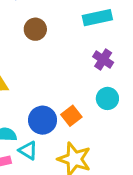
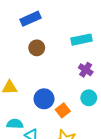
blue circle: (43, 120) -> (44, 99), moved

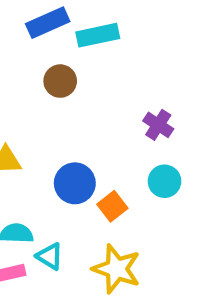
cyan rectangle: (81, 40) -> (98, 35), moved

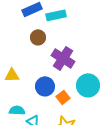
purple cross: (158, 125) -> (63, 58), moved, size x1.6
cyan circle: (165, 181) -> (88, 85), size x1.5

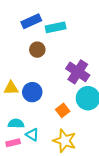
purple cross: (63, 58) -> (78, 72), moved
blue circle: (45, 86) -> (32, 92), moved

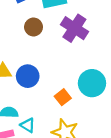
purple cross: (78, 72) -> (74, 28), moved

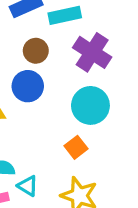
blue circle: (28, 76) -> (28, 86), moved
cyan circle: (92, 83) -> (90, 105), moved

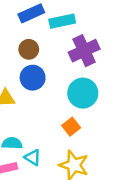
brown circle: (36, 51) -> (29, 49), moved
purple cross: (92, 52) -> (84, 51), turned 32

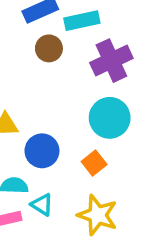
brown circle: (29, 49) -> (49, 48), moved
blue circle: (33, 78) -> (42, 151), moved

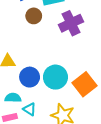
cyan circle: (110, 118) -> (55, 77), moved
orange square: (94, 163) -> (84, 84), moved, size x1.6

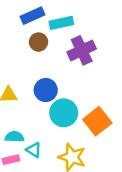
blue circle: (30, 77) -> (46, 90), moved

